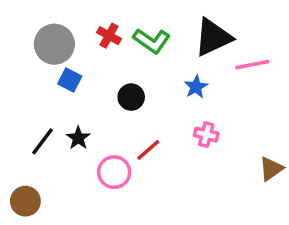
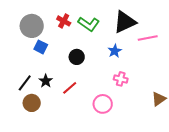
red line: (148, 150) -> (70, 88), moved
pink circle: (114, 172) -> (103, 104), moved
brown circle: (25, 201) -> (32, 103), moved

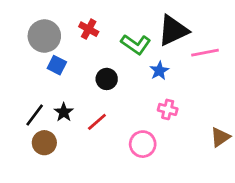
green L-shape: (89, 24) -> (136, 44), moved

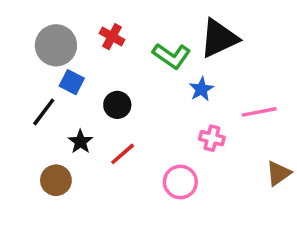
pink line: (205, 53) -> (259, 112), moved
black circle: (107, 79) -> (117, 105), moved
black line: (35, 115) -> (44, 112), moved

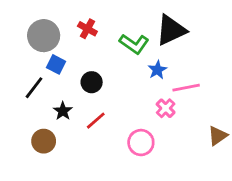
pink line: (259, 112) -> (186, 88), moved
pink cross: (212, 138) -> (166, 108), turned 30

